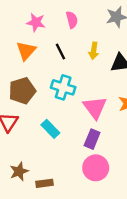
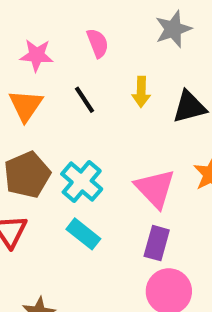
cyan cross: (63, 87) -> (82, 181), moved, turned 30

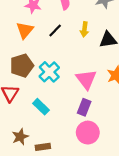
black line: (84, 100) -> (55, 30), turned 72
cyan rectangle: (83, 234) -> (41, 107), moved

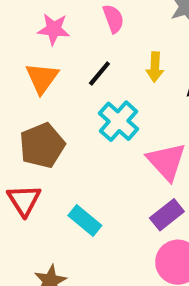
cyan cross: (49, 72) -> (119, 121), moved
purple rectangle: (84, 107) -> (167, 215), turned 35

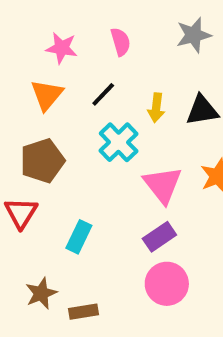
yellow arrow: (155, 67) -> (156, 108), moved
cyan rectangle: (85, 220) -> (79, 237), turned 72

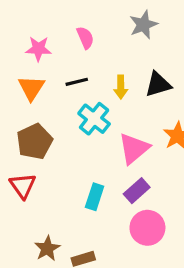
black line: (103, 94) -> (77, 82), turned 40
pink triangle: (163, 185) -> (134, 148), turned 36
cyan rectangle: (79, 237) -> (95, 197), moved

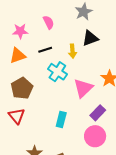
black triangle: (158, 84) -> (90, 38), moved
orange triangle: (31, 88) -> (18, 56), turned 42
purple rectangle: (137, 191) -> (98, 113), moved

